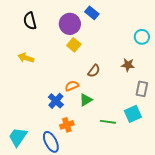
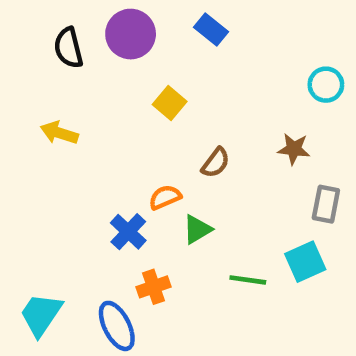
purple circle: (70, 24) -> (131, 34), moved

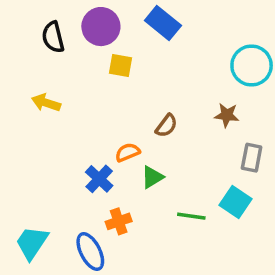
blue rectangle: (211, 29) -> (163, 23), size x1.4
cyan circle: (326, 85) -> (252, 66), size x1.5
yellow square: (170, 103) -> (120, 66), moved, turned -30
cyan square: (305, 262) -> (236, 202), turned -32

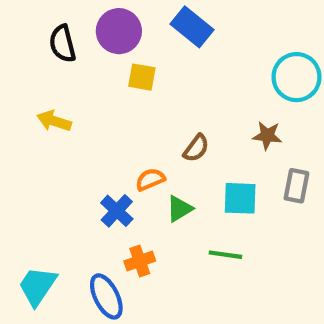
cyan square: (236, 202) -> (240, 198), moved, turned -32

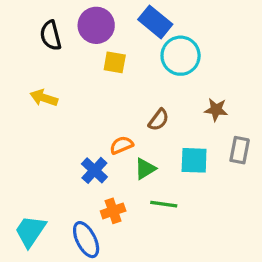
cyan circle: (296, 77) -> (181, 56), moved
green line: (225, 255) -> (164, 204), moved

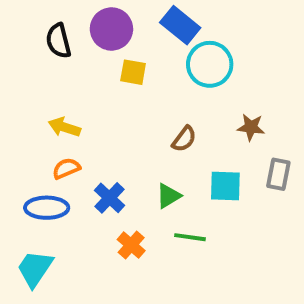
yellow arrow: (44, 98) -> (64, 127), moved
orange semicircle: (121, 145) -> (66, 168), moved
orange cross: (113, 211) -> (131, 245), turned -30
blue ellipse: (86, 240) -> (47, 208), moved, turned -63

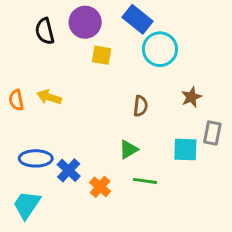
brown star: (251, 127) -> (191, 97), turned -30
brown semicircle: (184, 139) -> (140, 106), turned -30
orange semicircle: (66, 168) -> (16, 100), moved, turned -78
cyan square: (225, 186) -> (185, 149), moved
blue cross: (110, 198) -> (69, 170), moved

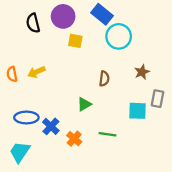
yellow arrow: (49, 97) -> (36, 72), turned -42
green triangle: (129, 149) -> (84, 104), moved

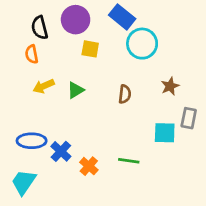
orange semicircle: (12, 74) -> (32, 54), moved
green triangle: (84, 104) -> (76, 90), moved

